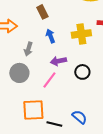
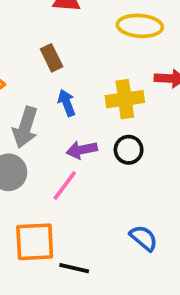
gray arrow: (28, 49) -> (25, 127), size x1.5
black circle: (82, 72) -> (129, 150), moved
blue semicircle: (79, 117) -> (144, 238), moved

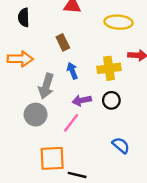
blue semicircle: (144, 238) -> (121, 145), moved

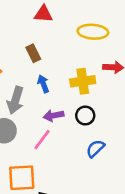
blue semicircle: (121, 145) -> (95, 149), moved, turned -84

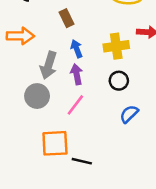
purple arrow: (54, 116) -> (77, 74), moved, turned 90

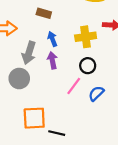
brown rectangle: (66, 18) -> (44, 13), turned -48
pink line: (75, 105) -> (74, 86), moved

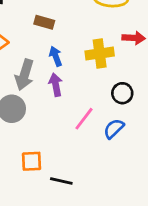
black circle: (88, 66) -> (122, 93), moved
orange square: (34, 118) -> (32, 161), size x0.7

